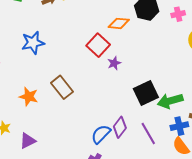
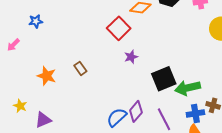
blue star: (33, 43) -> (36, 21), moved, size x0.6
purple star: (114, 63) -> (131, 57), moved
brown rectangle: (62, 87) -> (80, 68), size x0.6

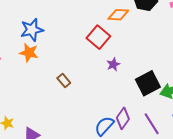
blue star: (36, 21) -> (32, 30), moved, size x1.6
orange star: (47, 76) -> (29, 53), moved

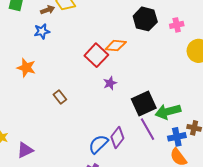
orange diamond: (118, 15) -> (116, 46), moved
blue star: (32, 30) -> (42, 31), moved, size x0.7
purple line: (152, 124) -> (148, 129), moved

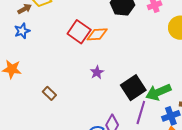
red square: (96, 55) -> (79, 32), moved
purple line: (148, 129) -> (141, 112), turned 55

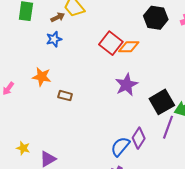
purple star: (97, 72) -> (126, 85), size x1.6
brown rectangle: (49, 93) -> (65, 96), moved, turned -32

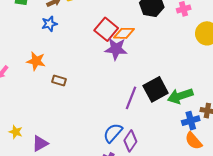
purple star: (126, 85) -> (116, 49), moved, turned 30
purple line: (168, 127) -> (131, 98), moved
purple diamond: (139, 138) -> (130, 141), moved

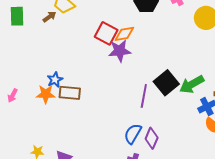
blue star: (49, 24) -> (55, 80), moved
orange star: (36, 61) -> (46, 94), moved
brown rectangle: (59, 80) -> (70, 93), size x1.5

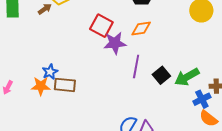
orange diamond: (124, 34) -> (141, 28), moved
black square: (166, 83) -> (161, 75), size x0.7
purple line: (144, 96) -> (136, 66), moved

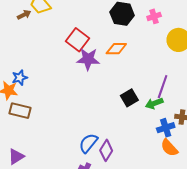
purple line: (136, 66) -> (163, 87), moved
green arrow: (187, 77) -> (154, 103), size x0.7
brown rectangle: (65, 85) -> (20, 111), moved

